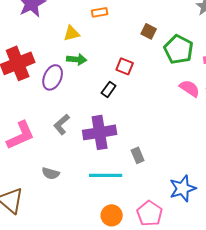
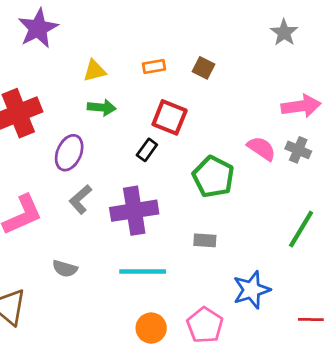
orange rectangle: (100, 12) -> (154, 66), moved
green pentagon: (179, 49) -> (213, 177), moved
red square: (125, 66) -> (170, 117), size x1.4
purple ellipse: (53, 77) -> (69, 153), moved
gray rectangle: (138, 155) -> (205, 240), moved, turned -63

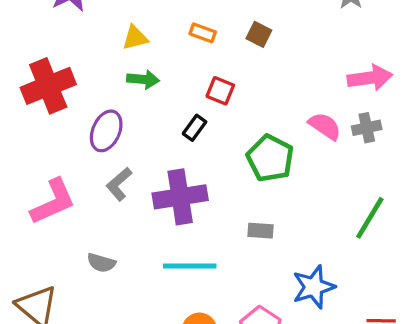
orange rectangle: (154, 66) -> (203, 33), turned 30
red square: (170, 117) -> (220, 91), size x0.7
gray cross: (298, 150) -> (367, 128), turned -35

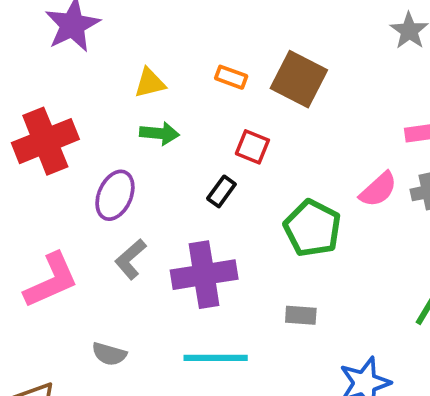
brown square: (259, 34) -> (299, 79), size x1.8
pink semicircle: (325, 126) -> (378, 189), turned 104

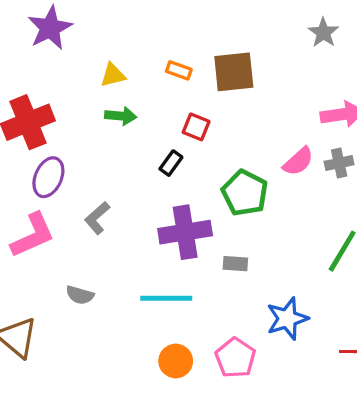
brown square: (299, 79) -> (234, 72), turned -33
purple ellipse: (115, 195) -> (48, 177), moved
purple cross: (204, 275) -> (185, 232), moved

